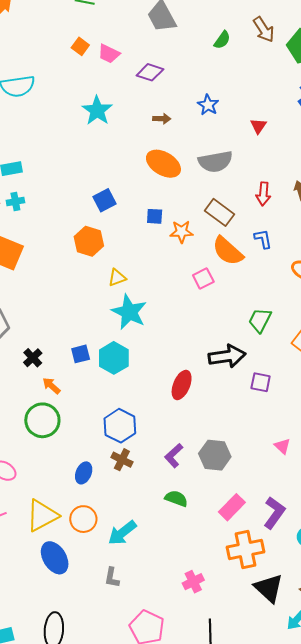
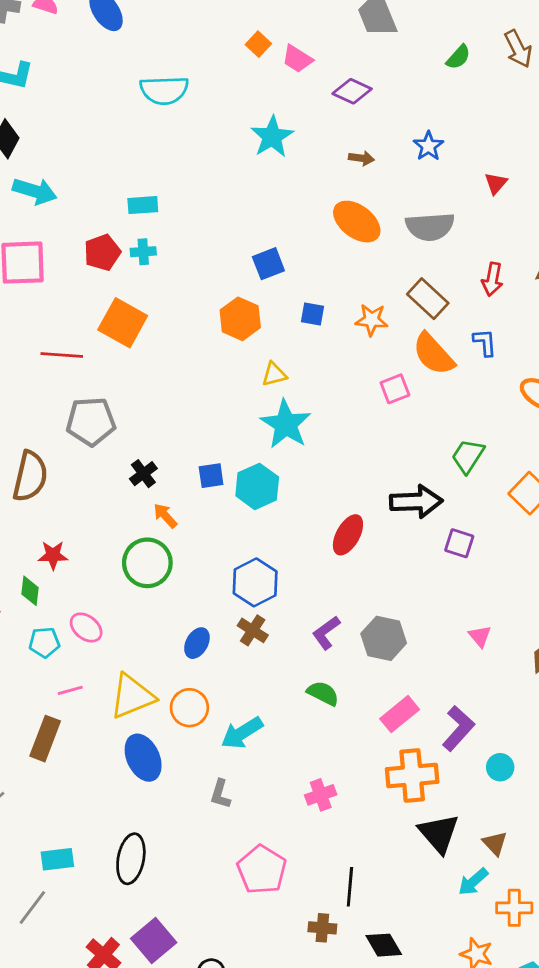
blue square: (155, 216) -> (313, 314), moved
pink cross: (193, 582) -> (321, 795), moved

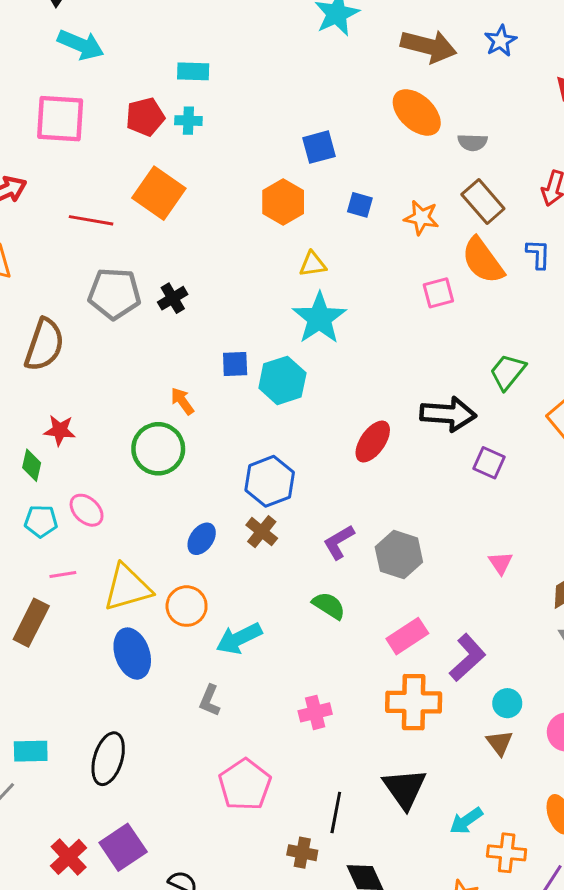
brown arrow: (361, 158) -> (429, 46), size x2.0
gray semicircle: (430, 227) -> (473, 142), moved, size x0.6
black cross: (143, 474) -> (173, 298), moved
black triangle: (439, 833) -> (405, 788), moved
brown triangle: (495, 843) -> (500, 743), moved

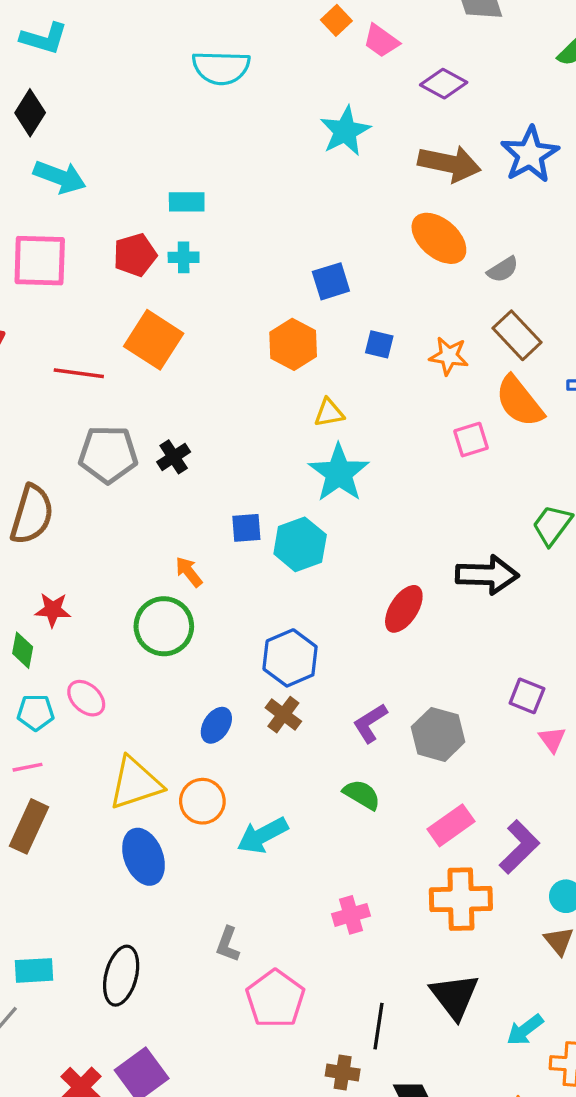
blue star: (501, 41) -> (530, 155), size x1.6
gray semicircle: (473, 142) -> (503, 269), turned -32
purple square: (489, 463) -> (527, 696), moved
pink line: (63, 575) -> (27, 767), moved
gray L-shape: (210, 700) -> (228, 944), moved

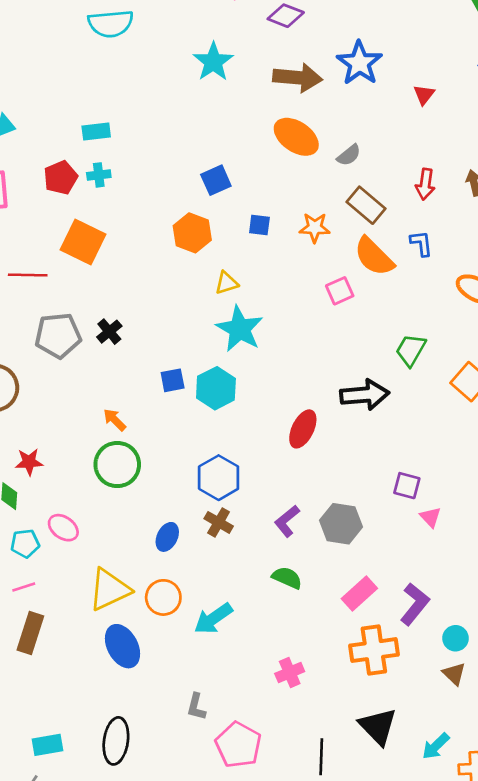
orange arrow: (189, 572) -> (115, 420), moved

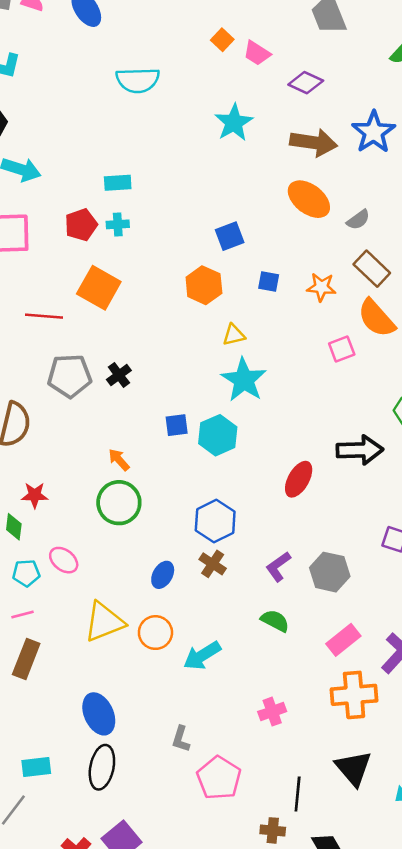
blue ellipse: (123, 646) -> (99, 714), moved

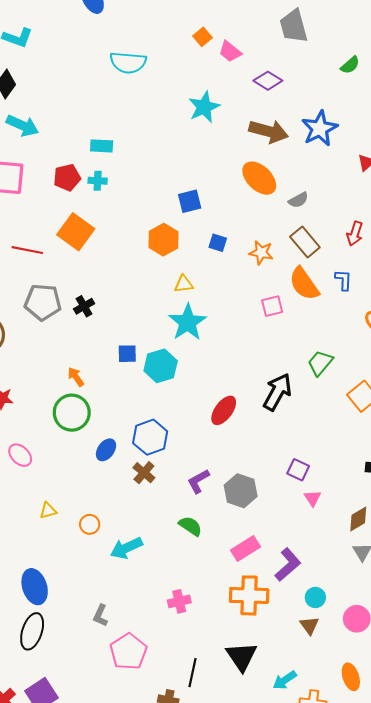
black arrow: (360, 450) -> (277, 392), turned -66
blue ellipse: (163, 575) -> (106, 450), moved
yellow triangle: (104, 622) -> (48, 511), size x0.5
orange circle: (155, 633) -> (90, 524), size x0.7

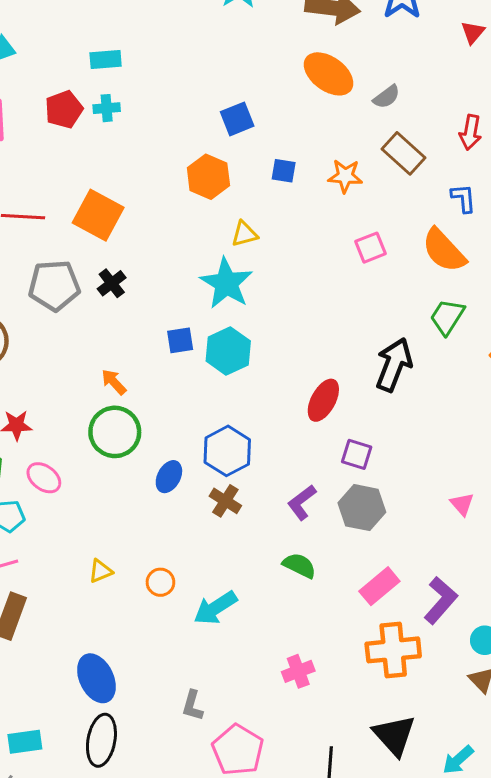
orange square: (76, 232) -> (98, 215), moved
orange semicircle: (304, 284) -> (444, 250), moved
cyan star: (188, 322) -> (226, 283), moved
pink ellipse: (20, 455) -> (44, 478), moved
purple square: (298, 470) -> (357, 454), moved

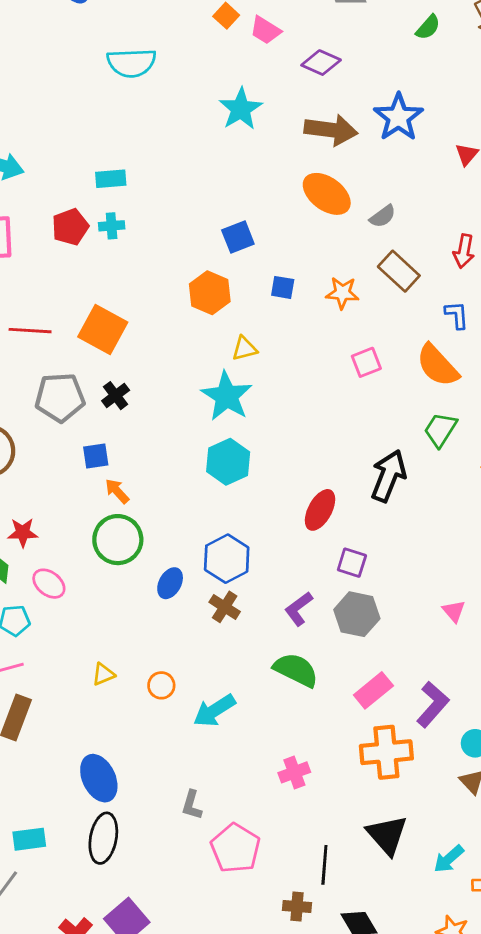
blue square: (180, 340) -> (96, 456), moved
green semicircle: (299, 565) -> (296, 670), size x1.4

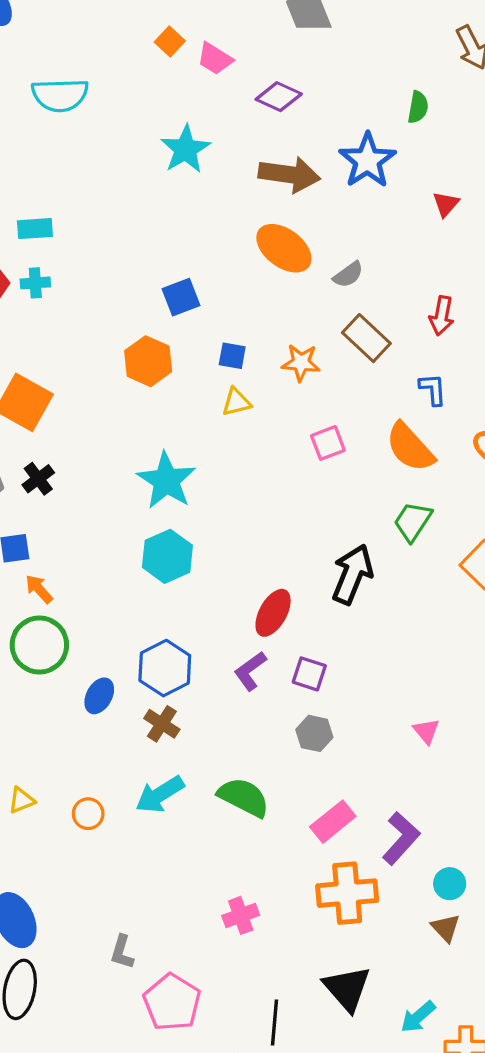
green semicircle: (428, 27) -> (418, 107), moved, turned -32
yellow triangle: (244, 348) -> (236, 402), moved
purple L-shape: (299, 609) -> (250, 671), moved
gray hexagon: (357, 614) -> (314, 733), size x0.7
cyan arrow: (214, 711) -> (160, 794), moved

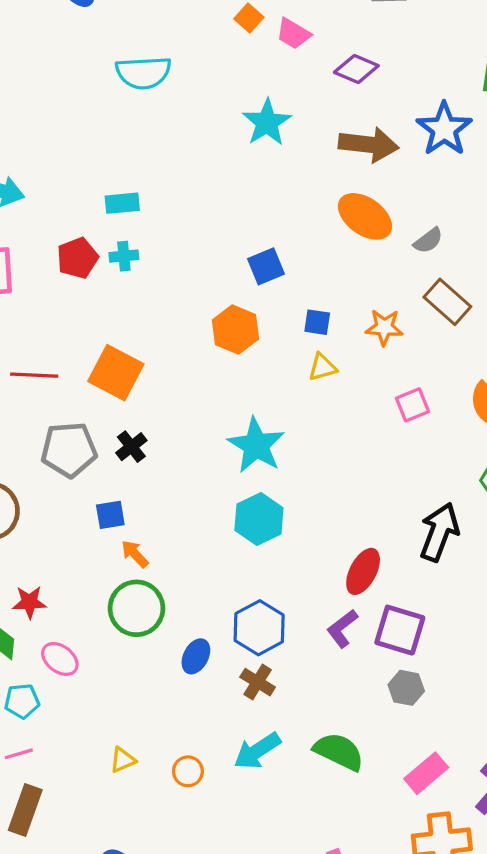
purple square: (309, 674) -> (400, 630), size x1.5

